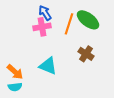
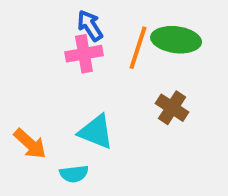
green ellipse: (88, 20) -> (176, 40), turned -30
cyan semicircle: (15, 87) -> (74, 174), moved

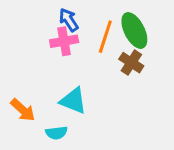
green ellipse: (176, 40) -> (134, 30), turned 56
brown cross: (172, 108) -> (131, 63), moved

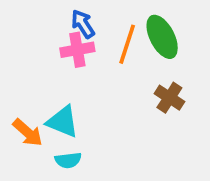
brown cross: (131, 63) -> (169, 98), moved
cyan triangle: (73, 101) -> (63, 122), moved

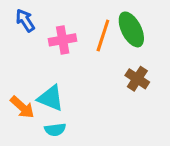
blue arrow: (83, 24) -> (25, 20), moved

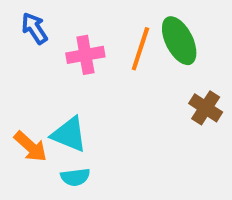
brown cross: (137, 79) -> (206, 108), moved

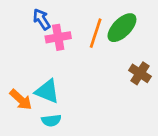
blue arrow: (35, 28) -> (42, 19), moved
green ellipse: (179, 41) -> (122, 28), turned 72

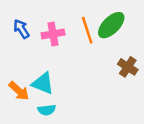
blue arrow: (42, 19) -> (21, 29), moved
orange line: (96, 33) -> (87, 30), turned -36

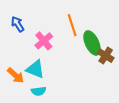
green ellipse: (111, 25) -> (92, 43), moved, turned -70
pink cross: (53, 34) -> (44, 41), moved, turned -30

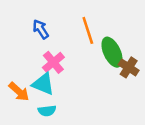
blue arrow: (18, 24) -> (41, 29), moved
pink cross: (44, 41) -> (53, 62), moved

